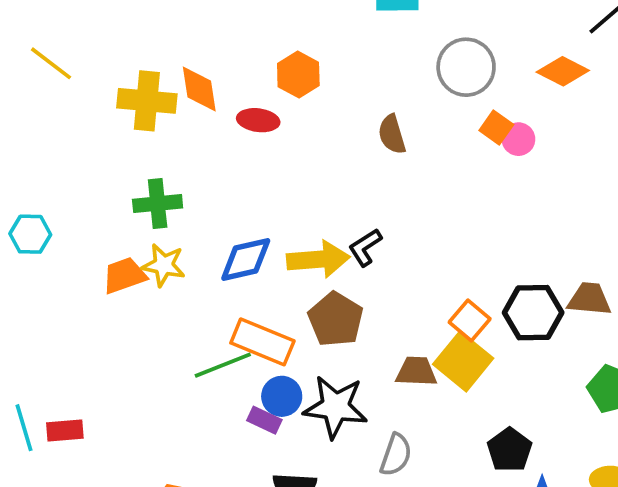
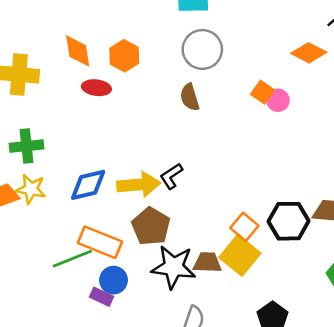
gray circle: (466, 67) -> (202, 49), moved
orange diamond: (199, 89) -> (78, 51), moved
black star: (335, 407) -> (173, 267), moved

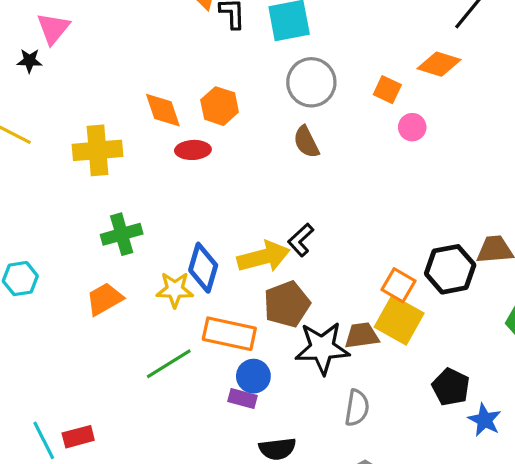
orange square: (263, 92) -> (387, 90), moved
blue diamond: (88, 185) -> (203, 268), turned -51
yellow star: (31, 189) -> (175, 290), moved
brown pentagon: (151, 226) -> (287, 304), turned 30
green line: (72, 259) -> (169, 364), moved

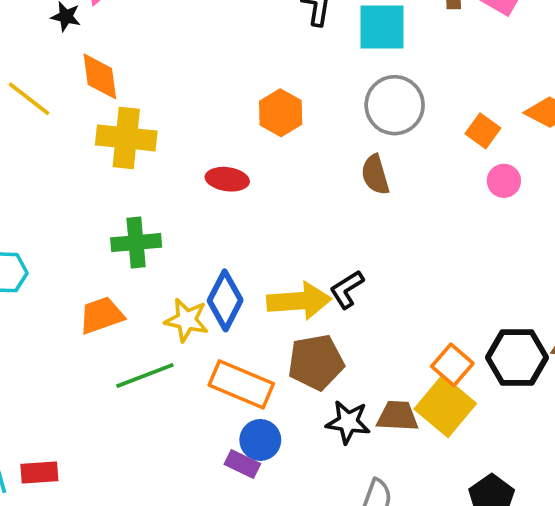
orange diamond: (163, 110) -> (100, 76), moved
red ellipse: (193, 150) -> (227, 179), moved
black star: (322, 348) -> (348, 422), size x0.7
green line: (169, 364) -> (145, 375), moved

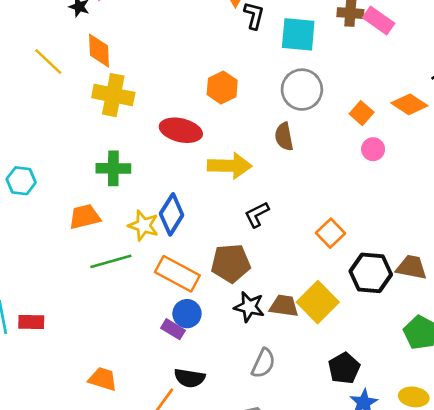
red ellipse: (227, 179) -> (181, 130), size x1.4
yellow arrow: (299, 301) -> (230, 166), moved
orange square: (452, 365) -> (330, 233), moved

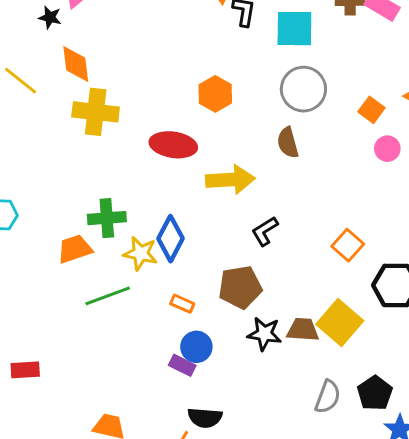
green cross: (113, 168) -> (107, 218), moved
orange rectangle: (177, 274) -> (182, 304), size x0.5
gray semicircle: (263, 363) -> (328, 397), moved

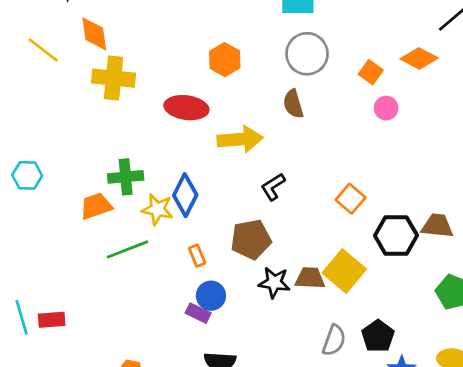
orange rectangle: (182, 304) -> (197, 256), turned 45

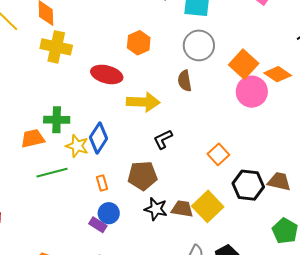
orange diamond: (419, 58) -> (278, 74), moved
orange square: (371, 72) -> (244, 64), size x1.6
pink circle: (386, 108) -> (252, 92), size x1.8

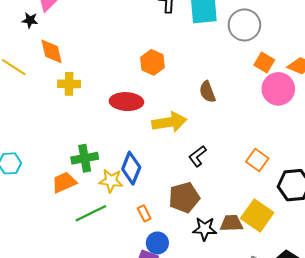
gray circle: (199, 45) -> (244, 25), moved
yellow cross: (56, 47) -> (69, 84), size x0.7
orange square: (244, 64) -> (264, 62), size x0.7

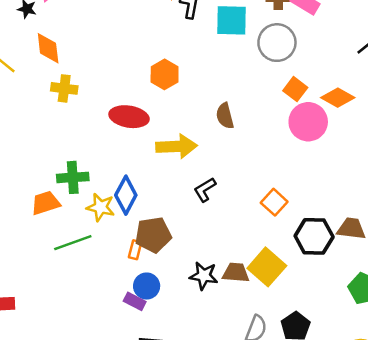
brown pentagon: (184, 198) -> (153, 235), moved
orange rectangle: (144, 213) -> (135, 250), turned 35

